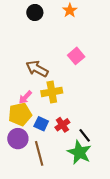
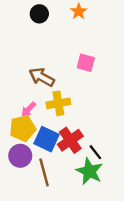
pink square: (76, 56) -> (86, 63), turned -35
blue square: (41, 124) -> (46, 139), size x1.5
red cross: (62, 125) -> (70, 140), size x1.5

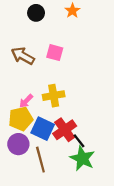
pink square: (86, 63) -> (55, 53), moved
brown arrow: (42, 77) -> (23, 56), moved
black line: (95, 152) -> (79, 141), moved

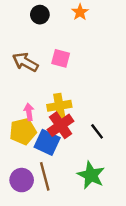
pink arrow: (26, 101) -> (29, 112), turned 128
red cross: (65, 130) -> (61, 125), moved
black line: (79, 141) -> (97, 131), moved
purple circle: (18, 144) -> (22, 180), moved

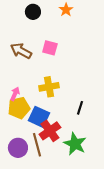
pink arrow: (29, 112) -> (15, 94), moved, turned 32
red cross: (61, 125) -> (50, 131), moved
black line: (97, 131) -> (80, 108), turned 56

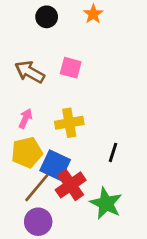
pink arrow: (15, 94) -> (25, 119), moved
brown line: (37, 145) -> (37, 188), moved, turned 55
purple circle: (18, 148) -> (38, 222), moved

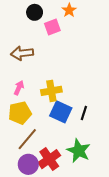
pink square: (71, 68) -> (52, 27), moved, turned -35
brown arrow: (30, 72) -> (22, 53), turned -35
blue square: (55, 165) -> (61, 112), moved
red cross: (71, 185) -> (49, 159), moved

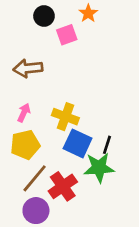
yellow cross: (51, 91) -> (65, 117), turned 30
green star: (79, 151) -> (99, 168), moved, turned -30
red cross: (49, 159) -> (63, 186), moved

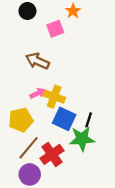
black circle: (44, 16) -> (27, 11), moved
brown arrow: (28, 68) -> (37, 61), moved, turned 30
pink arrow: (24, 113) -> (37, 93), moved, turned 40

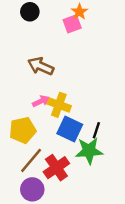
pink square: (55, 29) -> (72, 24), moved

